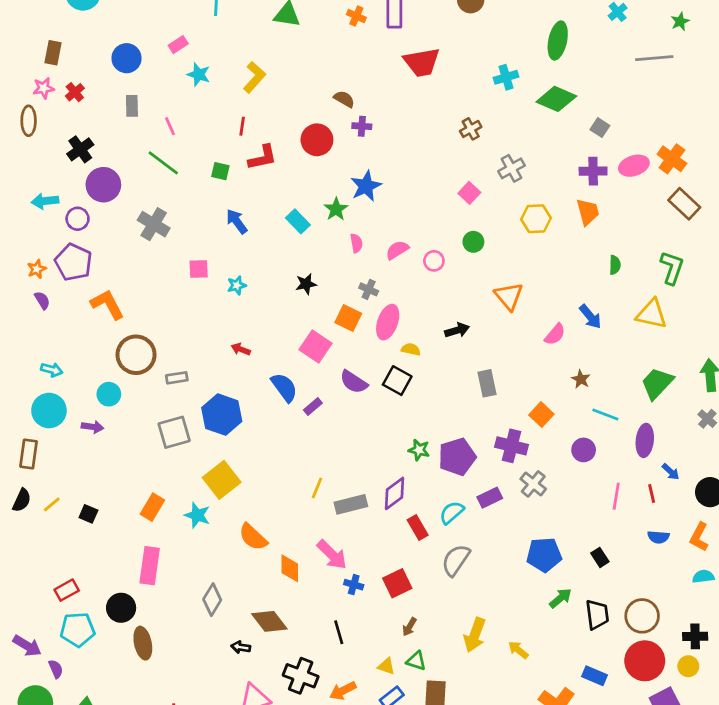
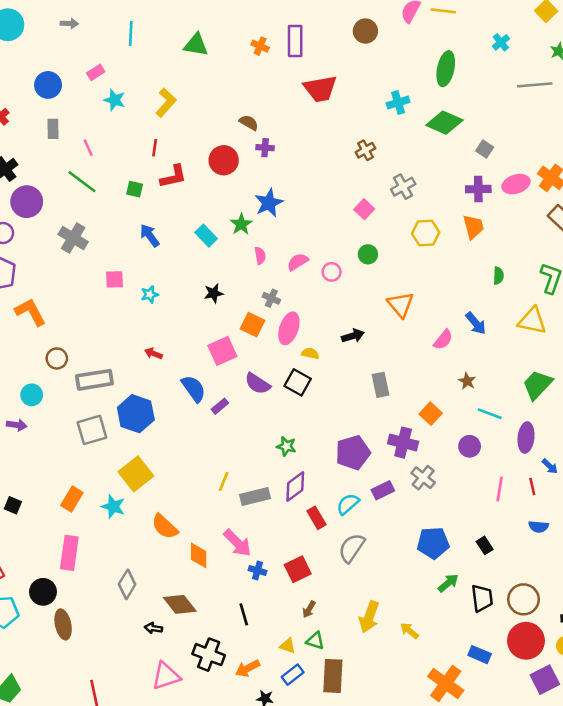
pink square: (316, 347) -> (222, 351), turned 32
brown circle: (136, 355) -> (57, 358), size x0.6
gray rectangle: (177, 378) -> (94, 380), size x1.8
green star: (419, 450) -> (286, 446), moved

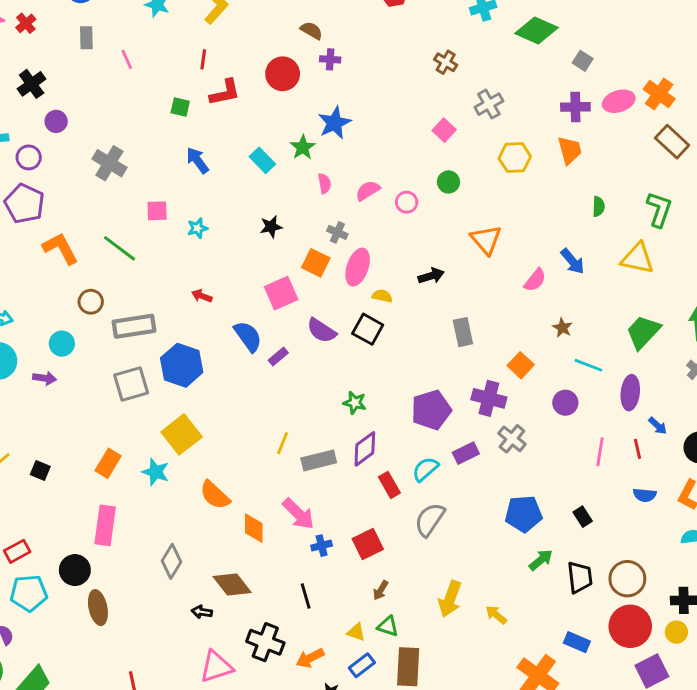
brown cross: (365, 150) -> (446, 62), turned -30
green line: (82, 182) -> (120, 248), moved
purple circle: (27, 202) -> (56, 121), size x0.6
blue cross: (258, 570) -> (322, 546), turned -30

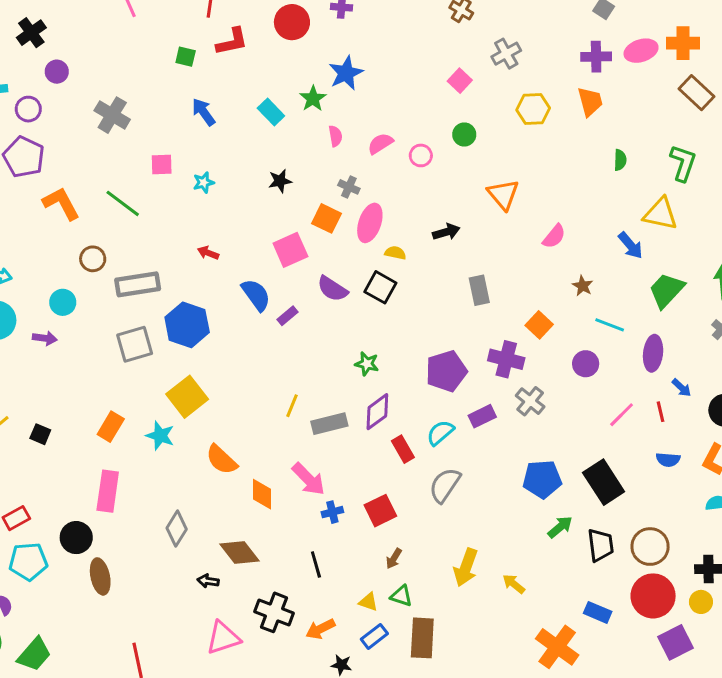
orange cross: (659, 94) -> (683, 43), turned -36
blue arrow: (573, 261) -> (631, 245), moved
pink line: (600, 452) -> (622, 415), turned 36
black rectangle: (583, 517) -> (604, 482), size x2.0

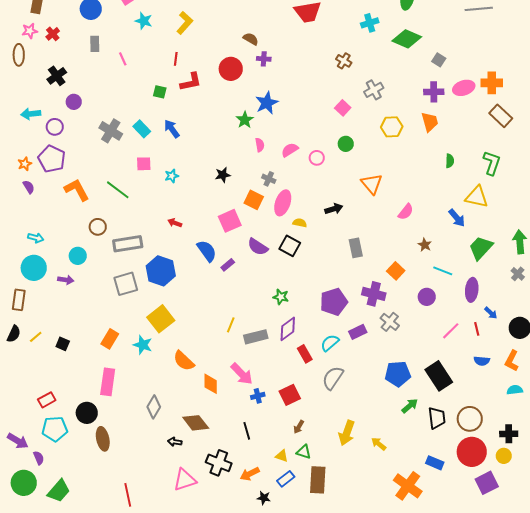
cyan rectangle: (271, 112) -> (142, 129), moved

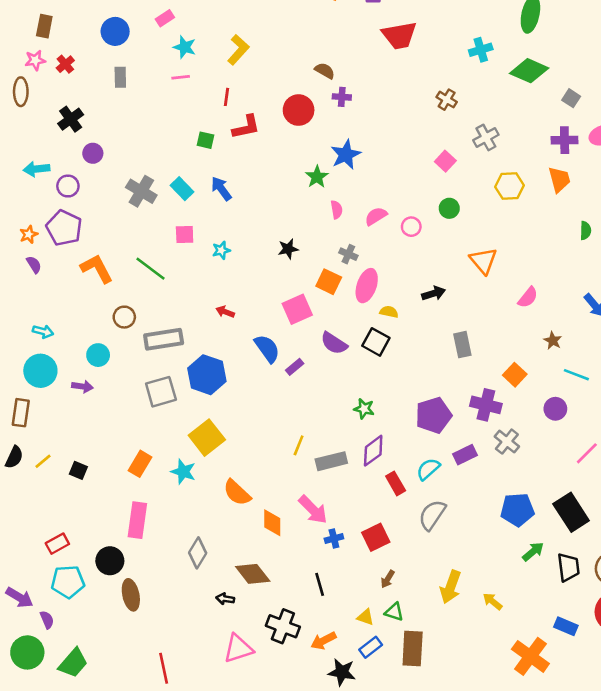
pink line: (123, 59) -> (181, 77), moved, turned -72
black star: (264, 498) -> (342, 672), size x1.5

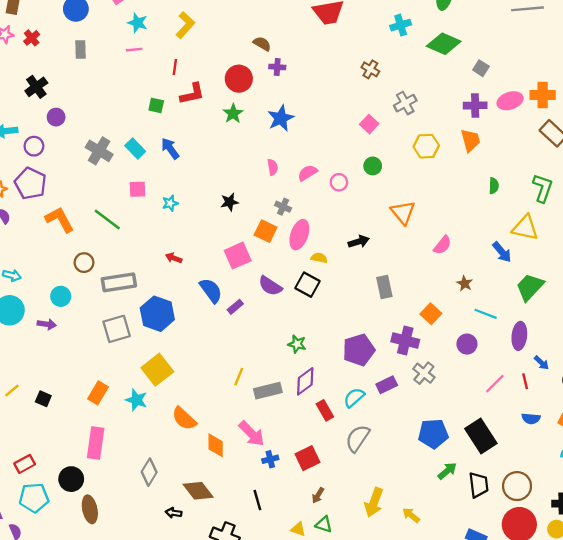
green star: (317, 177) -> (233, 114), moved

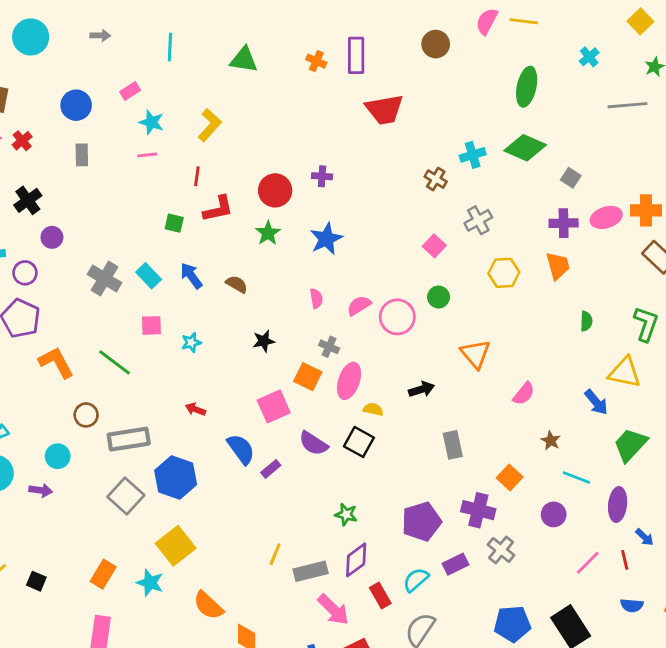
cyan cross: (401, 25) -> (473, 155), moved
brown semicircle: (262, 44) -> (237, 284), moved
pink circle: (339, 182) -> (397, 317), size x1.6
gray square: (117, 329) -> (126, 496), turned -32
pink arrow: (252, 434) -> (333, 610), moved

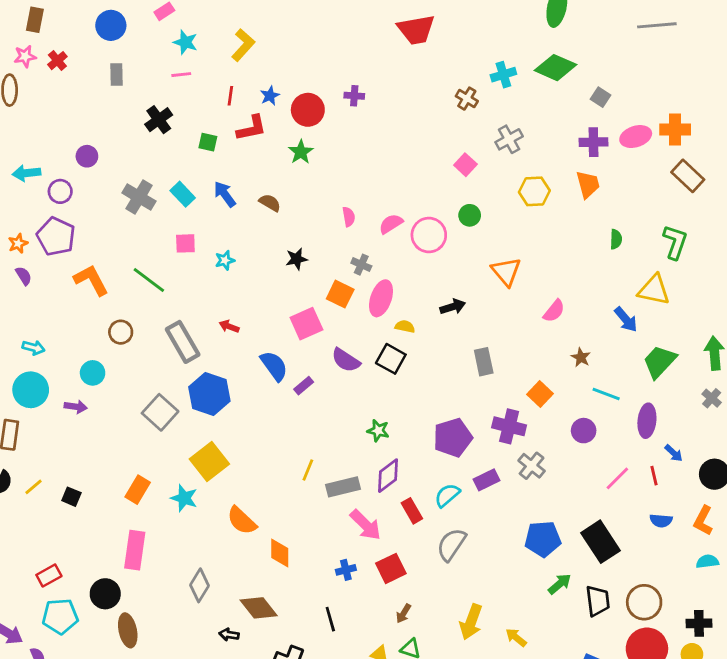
black cross: (28, 200) -> (159, 120), moved
blue star: (326, 239) -> (270, 96), moved, size x0.6
gray rectangle: (129, 439) -> (183, 342), moved, turned 69

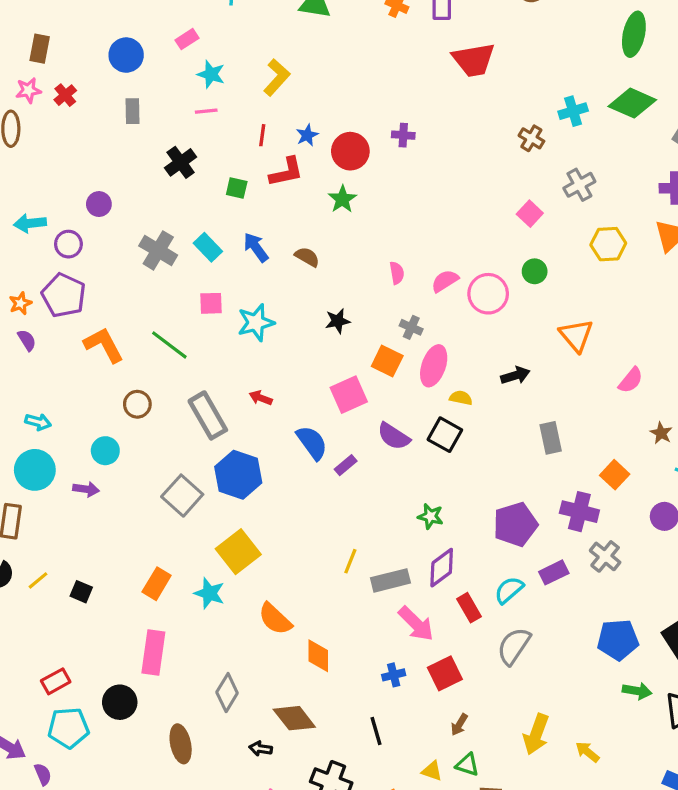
cyan star: (225, 260) -> (256, 323), size x1.6
green arrow: (560, 584) -> (637, 691), turned 50
brown ellipse: (128, 630) -> (181, 744), moved

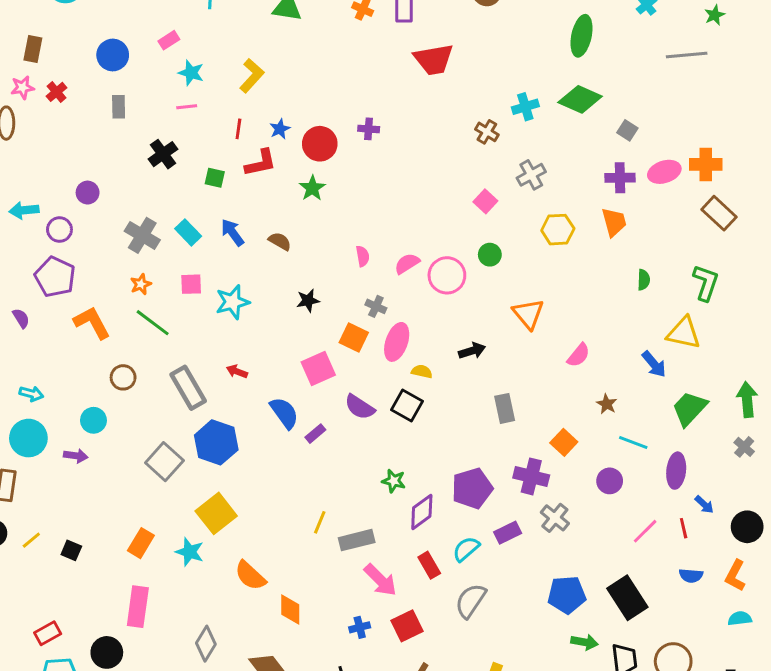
orange star: (20, 303) -> (141, 284), moved
purple diamond: (442, 568) -> (422, 512), moved

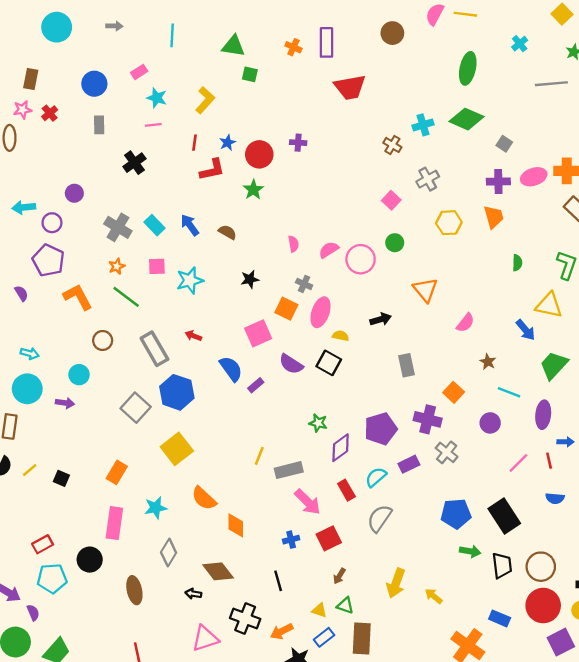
green square: (215, 178) -> (250, 74), moved
blue arrow: (704, 505) -> (566, 442), turned -42
cyan star: (190, 552) -> (156, 508), moved, turned -30

